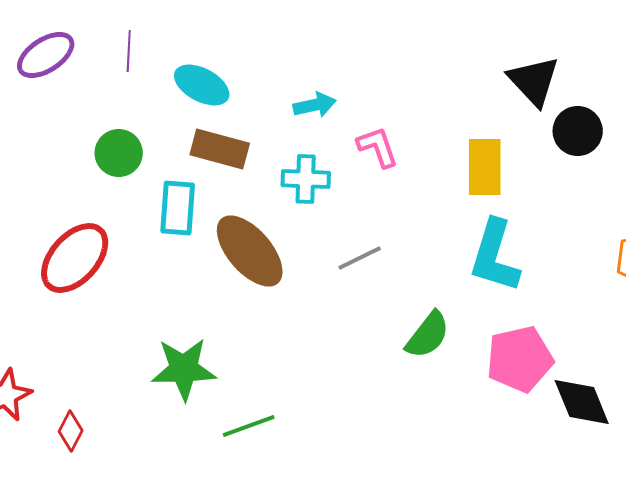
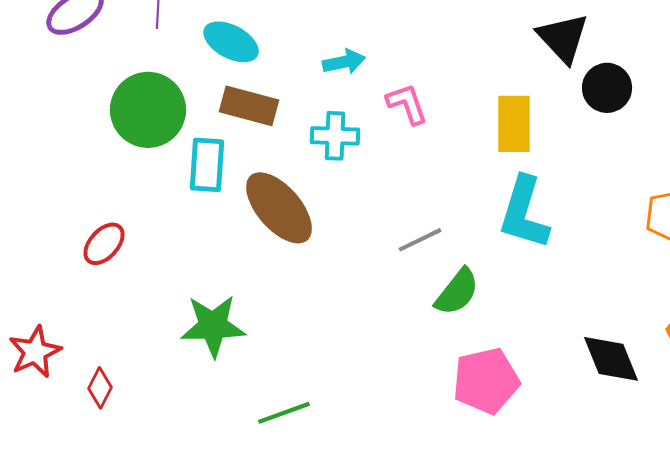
green circle: (119, 153) -> (148, 110), size x1.6
red ellipse: (75, 258) -> (104, 244), moved, size x0.6
gray line: (360, 258) -> (420, 240), moved
pink pentagon: (520, 359) -> (486, 381), moved
green line: (249, 426) -> (284, 413), moved

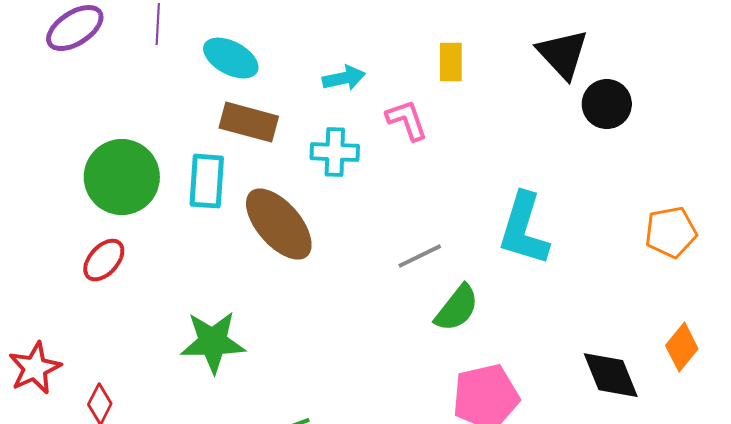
green circle: (148, 110) -> (122, 177), moved
yellow rectangle: (514, 124) -> (451, 62), moved, size x0.7

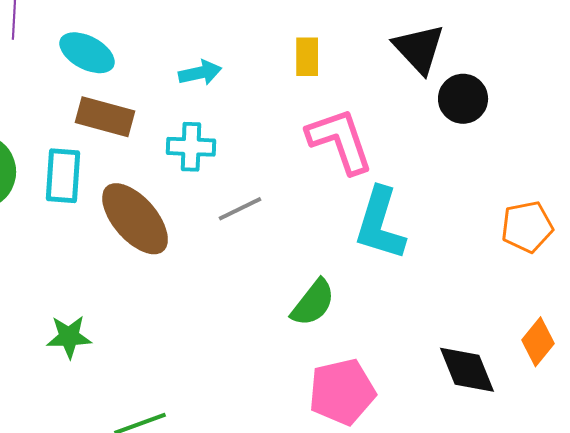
pink L-shape: (407, 120) -> (340, 141), moved, size x1.6
gray line: (420, 256) -> (240, 209), moved
green star: (213, 342) -> (69, 337), size x0.7

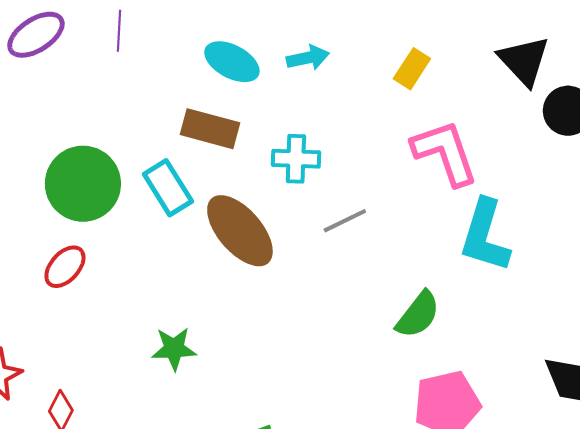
cyan ellipse: (87, 53) -> (232, 62), moved
yellow rectangle: (307, 57) -> (412, 69), turned 33
cyan arrow: (200, 73) -> (308, 58), moved
cyan rectangle: (63, 176) -> (168, 188), turned -36

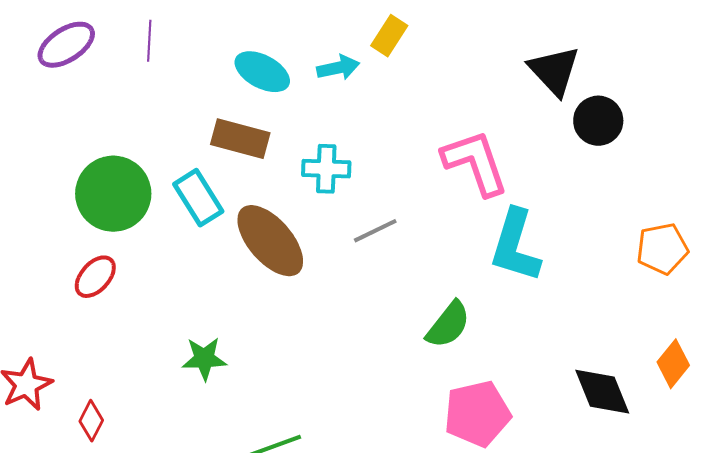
yellow rectangle: (412, 69) -> (389, 36), moved

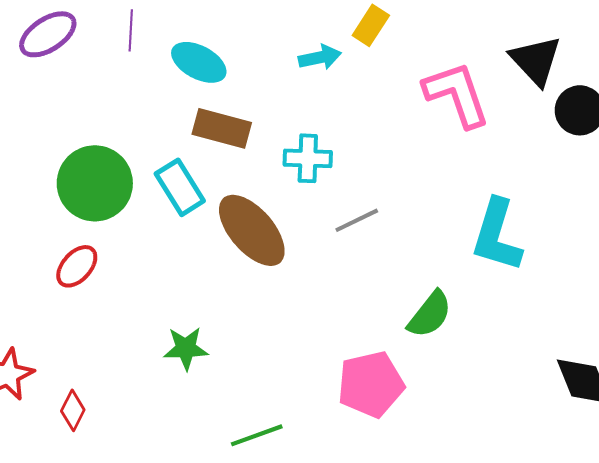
cyan ellipse: (262, 72) -> (199, 62), moved
pink L-shape: (475, 163) -> (457, 94), moved
pink pentagon: (477, 414) -> (371, 384), moved

